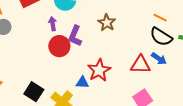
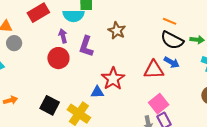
red circle: (59, 46) -> (58, 58), moved

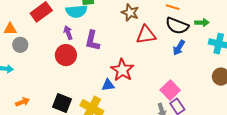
brown star: (117, 31) -> (130, 13), moved
blue arrow: (172, 62) -> (179, 48), turned 98
red triangle: (154, 70) -> (146, 35), moved

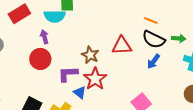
brown star: (130, 13) -> (90, 55), moved
purple L-shape: (92, 41) -> (68, 74), moved, turned 70
blue triangle: (108, 85) -> (80, 92), turned 40

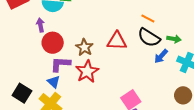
red circle: (40, 59) -> (53, 43), moved
blue arrow: (154, 61) -> (161, 56), moved
blue triangle: (80, 92) -> (54, 82), moved

